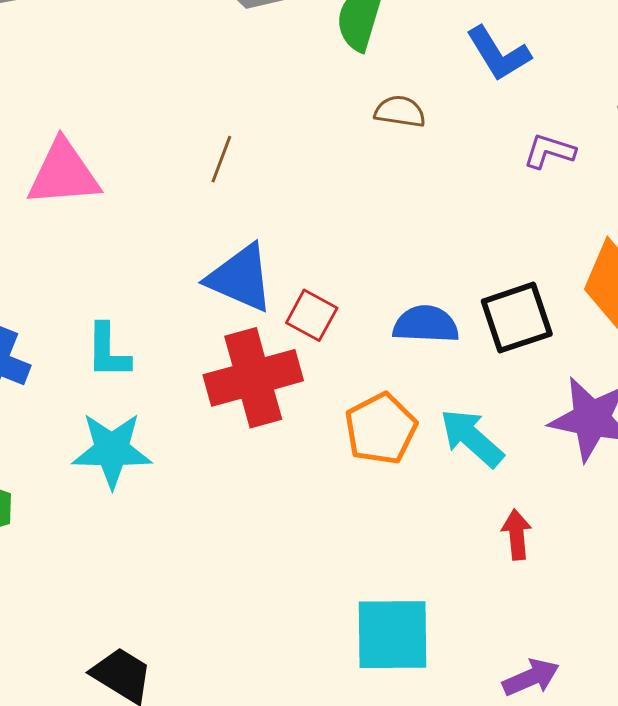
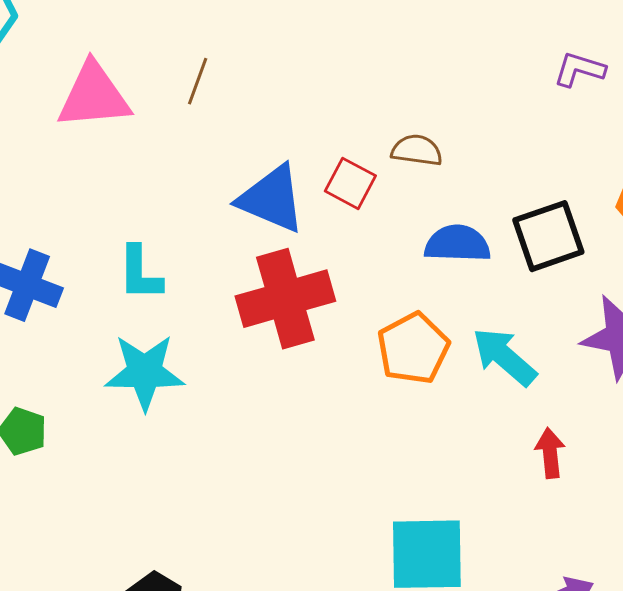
brown semicircle: (400, 112) -> (417, 150), moved
brown line: (221, 159) -> (198, 81), moved
red square: (312, 315) -> (350, 183), moved

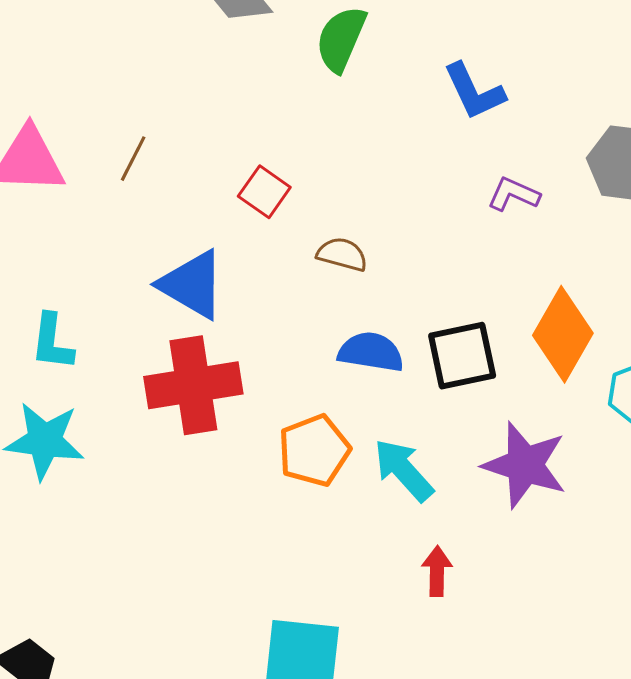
red square: (350, 183) -> (264, 192), moved

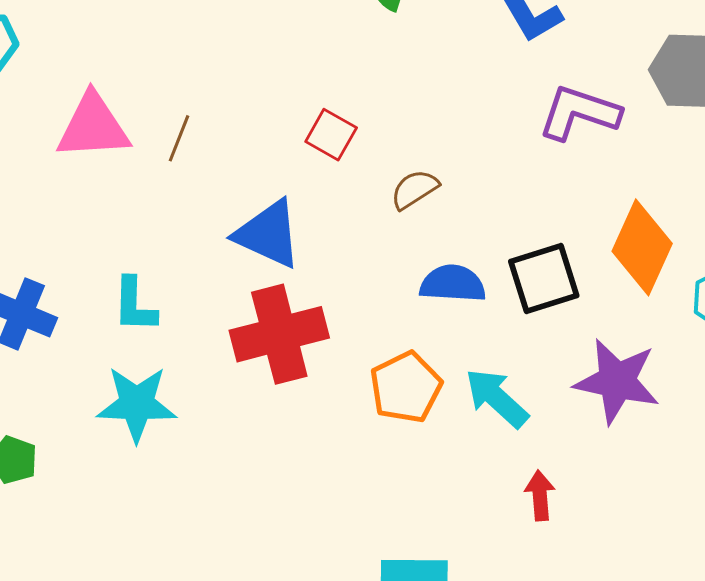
brown line: (133, 159) -> (179, 138), moved
purple L-shape: (513, 194) -> (579, 113), size x1.6
brown semicircle: (342, 254) -> (415, 189), turned -42

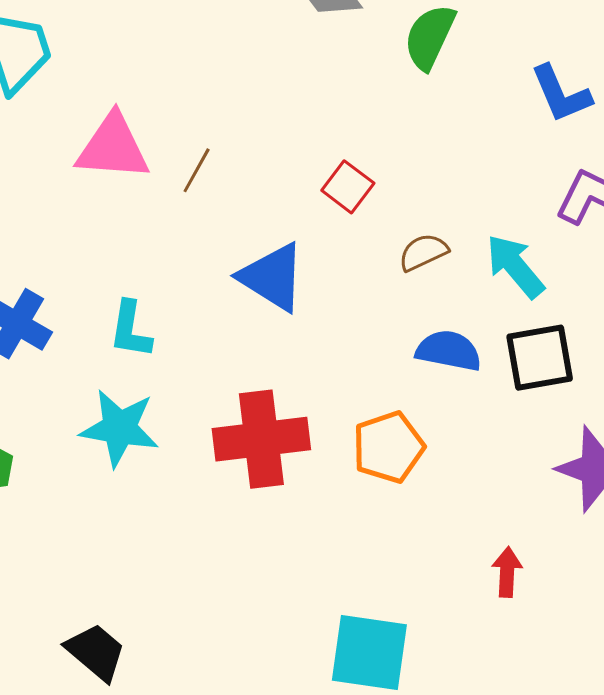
red cross: (279, 334) -> (261, 439), moved
cyan arrow: (497, 398) -> (515, 266), moved

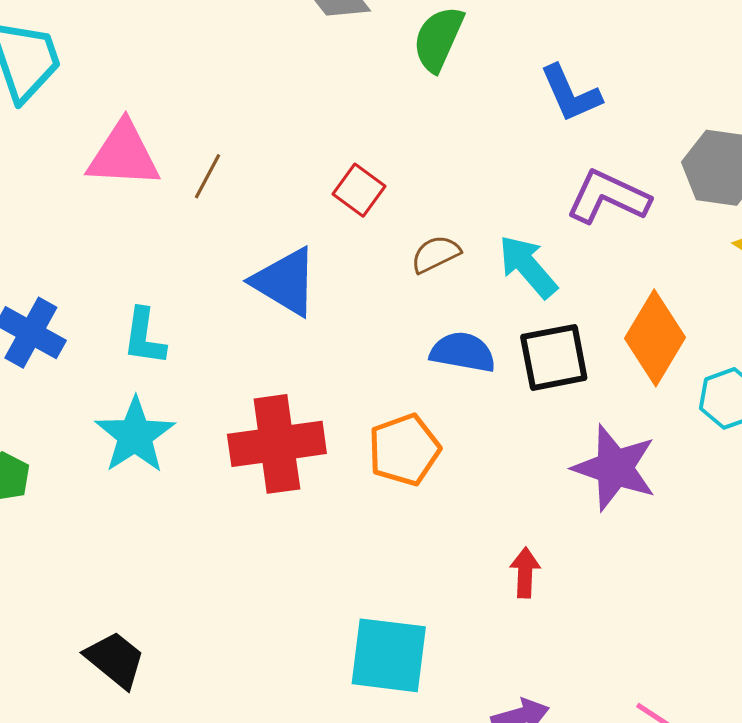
cyan star: (119, 428) -> (135, 435), turned 30

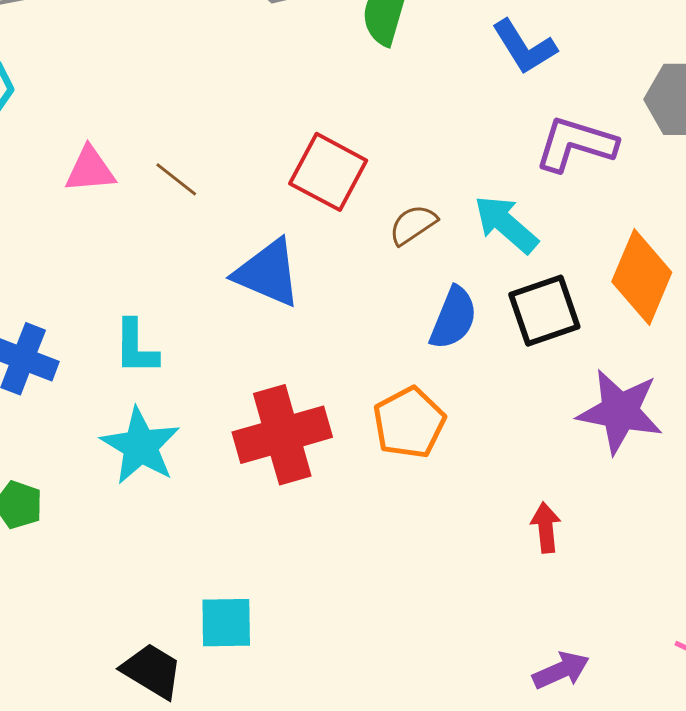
pink triangle: (124, 155) -> (90, 170), size x0.7
brown line: (208, 176) -> (176, 179), turned -72
red square: (359, 190) -> (328, 172), size x1.5
blue semicircle: (463, 352) -> (453, 318), turned 110
cyan square: (389, 655) -> (226, 623), moved, size x0.7

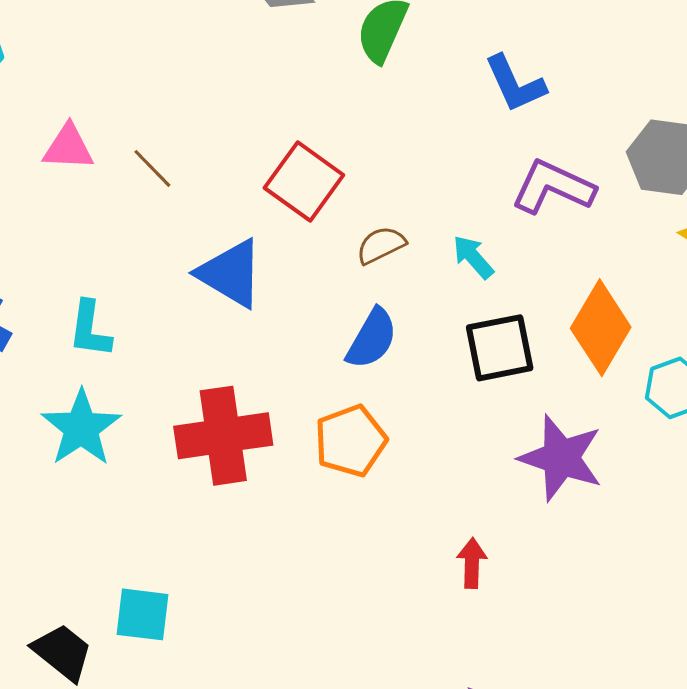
cyan arrow: (506, 224) -> (473, 257), size x0.7
blue semicircle: (453, 318) -> (372, 339), moved

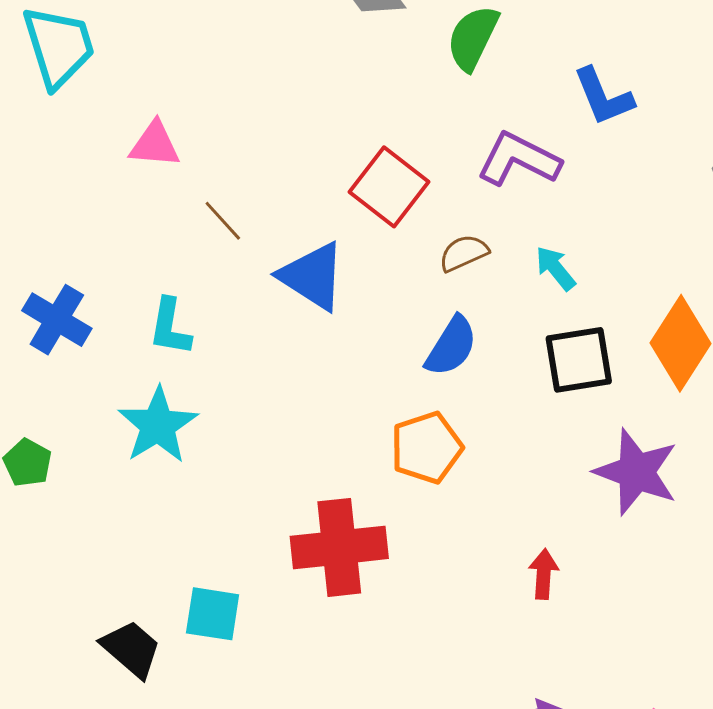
brown line: (152, 168) -> (223, 221), moved
purple L-shape: (553, 187) -> (519, 159), moved
red cross: (223, 436) -> (339, 547), moved

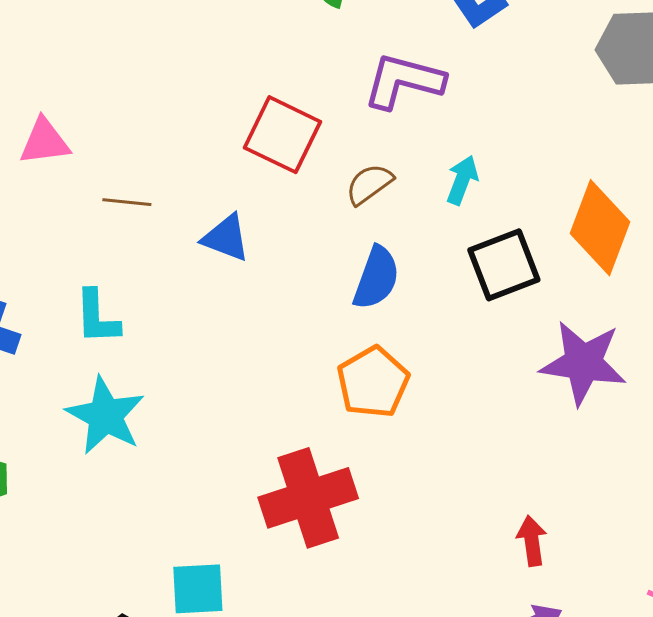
brown line: (223, 221) -> (127, 202), turned -30
cyan arrow: (555, 268) -> (462, 180), turned 72
blue triangle: (312, 276) -> (226, 238), size x0.7
red arrow: (544, 574) -> (532, 541), moved

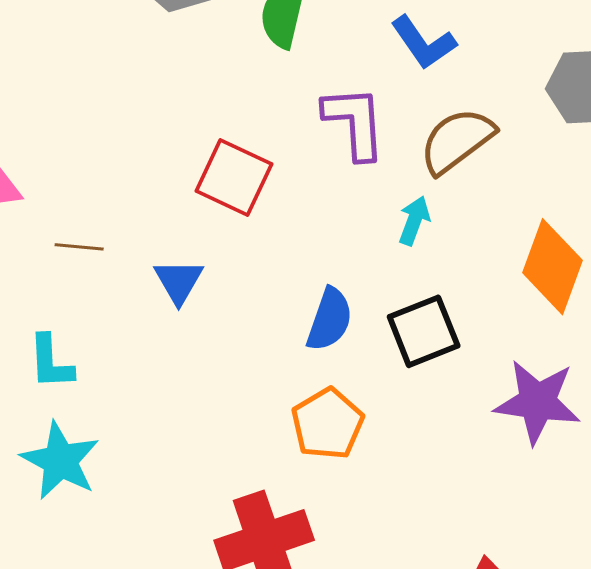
purple L-shape: (404, 81) -> (355, 122), turned 72
brown semicircle: (369, 184) -> (457, 141), moved, size x1.6
blue triangle: (226, 238) -> (179, 281), turned 40
black square: (504, 265) -> (424, 331), moved

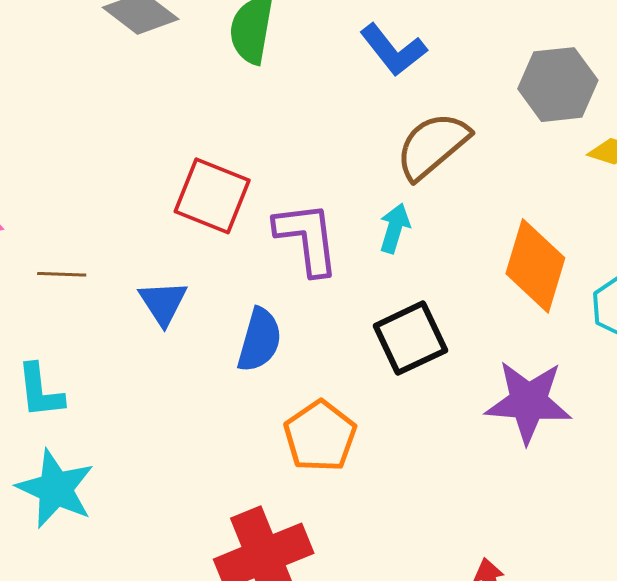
purple L-shape: (355, 122) -> (307, 238), moved
blue semicircle: (330, 319) -> (259, 340), moved

